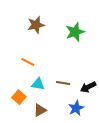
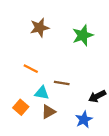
brown line: (63, 83) -> (62, 83), moved
brown triangle: (40, 110) -> (48, 112), moved

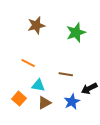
brown line: (62, 83) -> (66, 74), moved
blue star: (84, 119) -> (72, 102), moved

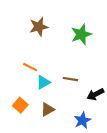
cyan triangle: (38, 85) -> (43, 82), moved, turned -40
blue star: (72, 102) -> (82, 120), moved

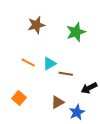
cyan triangle: (43, 82) -> (49, 64), moved
brown triangle: (48, 110) -> (58, 102), moved

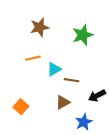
orange line: (28, 63) -> (33, 58), moved, turned -40
brown triangle: (58, 102) -> (63, 102), moved

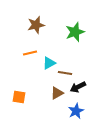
black arrow: (97, 96) -> (78, 87), moved
orange square: (21, 107) -> (19, 97), turned -32

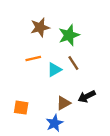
green star: (75, 32) -> (69, 35), moved
brown line: (65, 73) -> (73, 63), moved, turned 48
blue star: (76, 111) -> (54, 123), moved

